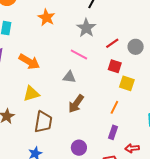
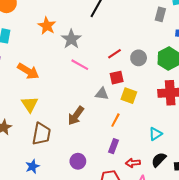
gray star: (86, 28) -> (71, 39), moved
red square: (115, 66) -> (117, 78), turned -32
gray triangle: (69, 77) -> (102, 94), moved
yellow triangle: (31, 94) -> (30, 104), turned -48

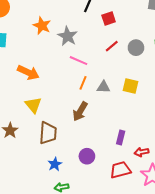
red square: (117, 78) -> (109, 18), moved
orange line: (115, 120) -> (83, 83), moved
blue star: (32, 166) -> (55, 164), moved

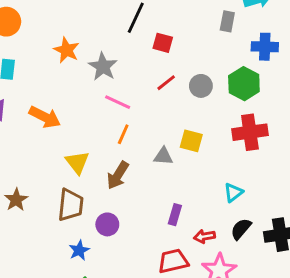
red square: (109, 18) -> (163, 43), turned 32
gray triangle: (103, 87) -> (163, 156), moved
yellow triangle: (33, 105) -> (77, 162), moved
purple circle: (87, 156) -> (107, 224), moved

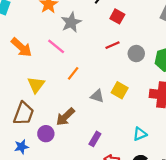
pink line: (118, 102) -> (56, 46), moved
brown arrow: (118, 175) -> (65, 117), moved

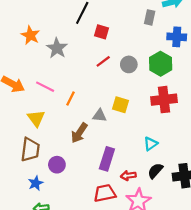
pink line: (56, 46) -> (45, 87), moved
brown arrow: (65, 117) -> (79, 133), moved
purple rectangle: (95, 139) -> (107, 159), size x1.5

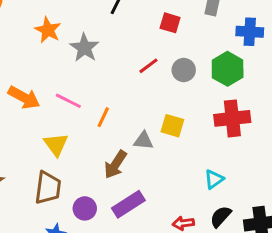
red square: (102, 32) -> (170, 23), moved
purple rectangle: (107, 159) -> (128, 204), moved, turned 40

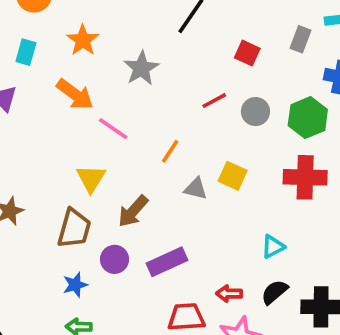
orange star: (48, 30) -> (83, 40), moved
orange arrow: (24, 98) -> (75, 94), moved
orange line: (103, 117) -> (170, 151), moved
brown arrow: (115, 165) -> (133, 211), moved

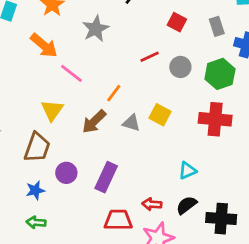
gray rectangle: (300, 39) -> (217, 26), moved, turned -42
brown arrow: (133, 211) -> (94, 122), moved
purple rectangle: (167, 262) -> (106, 177), turned -44

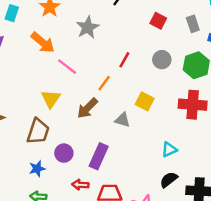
red line: (150, 57) -> (124, 60), moved, turned -35
gray triangle: (131, 123) -> (122, 120), moved
red arrow: (152, 204) -> (80, 185), moved

